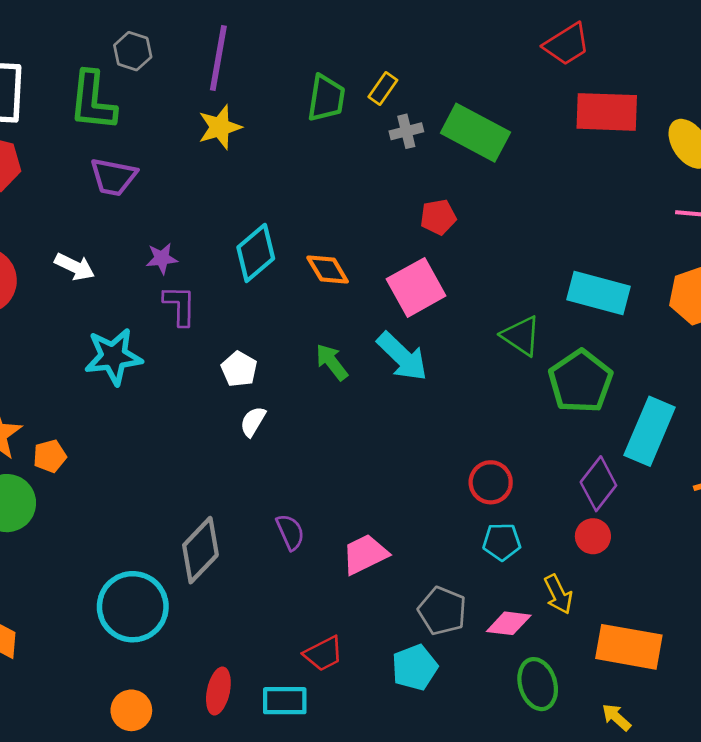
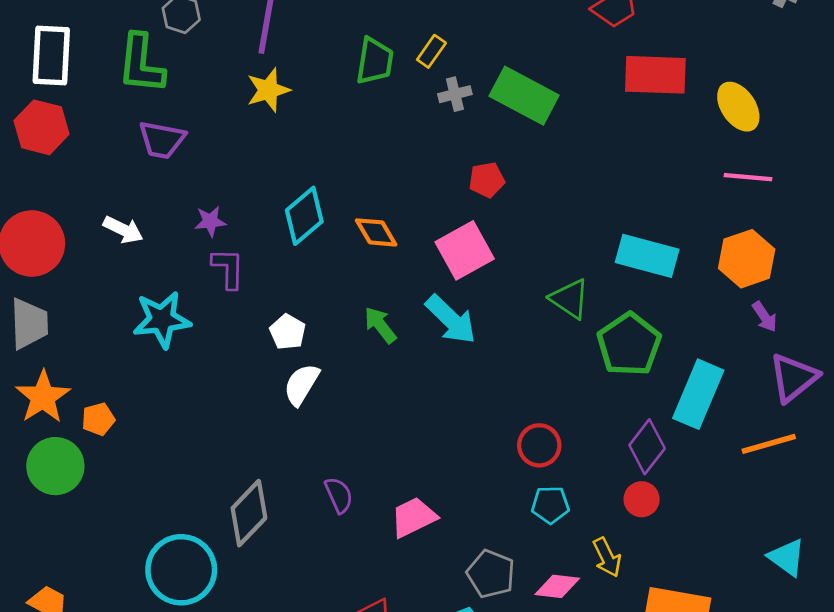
white semicircle: (253, 422) -> (301, 384), size x1.4

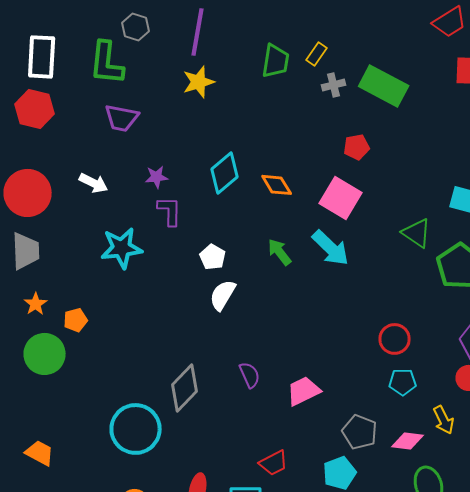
pink square: (465, 250) -> (341, 198), turned -30
orange star: (43, 397) -> (36, 304), size x0.6

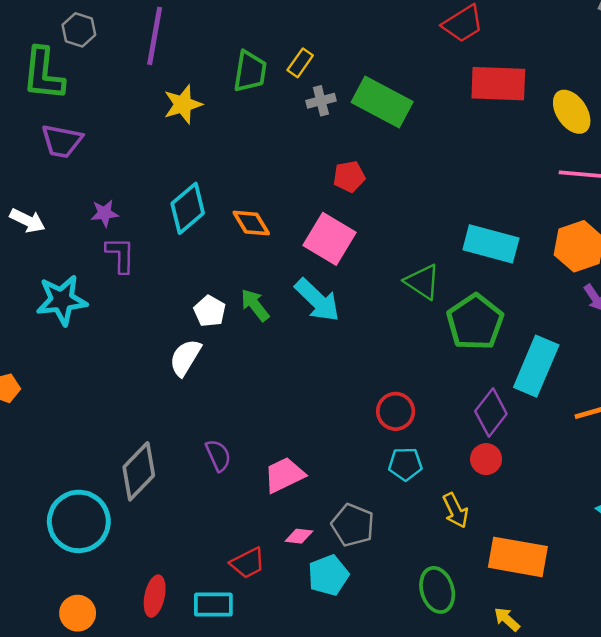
yellow star: (199, 82) -> (183, 104), moved
white pentagon: (213, 257) -> (210, 311), moved
pink diamond: (408, 441) -> (299, 536), moved, size x0.7

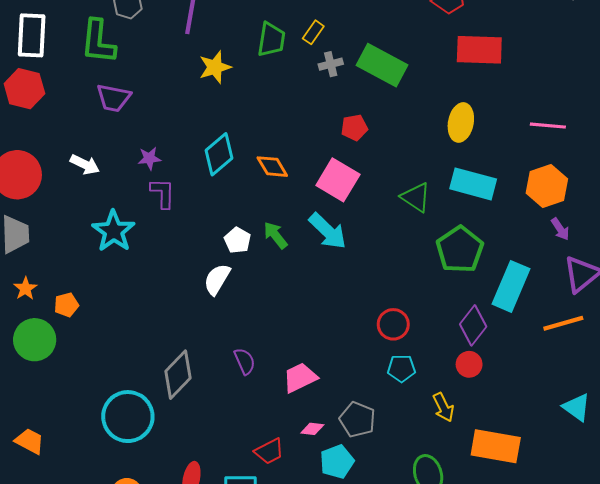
yellow ellipse: (572, 112) -> (461, 122), moved, turned 45
green triangle: (422, 282) -> (416, 197), moved
cyan star: (62, 300) -> (114, 231), turned -30

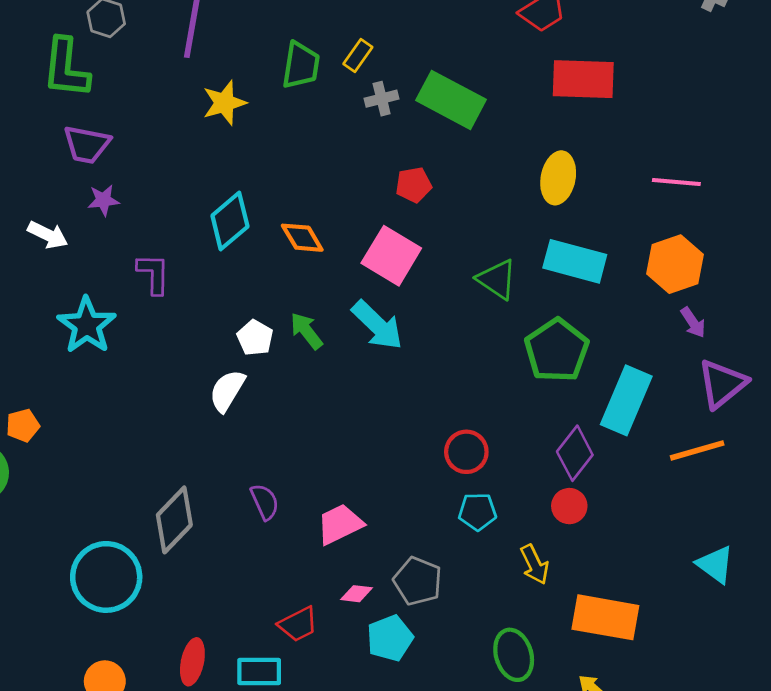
purple star: (149, 158) -> (103, 200), moved

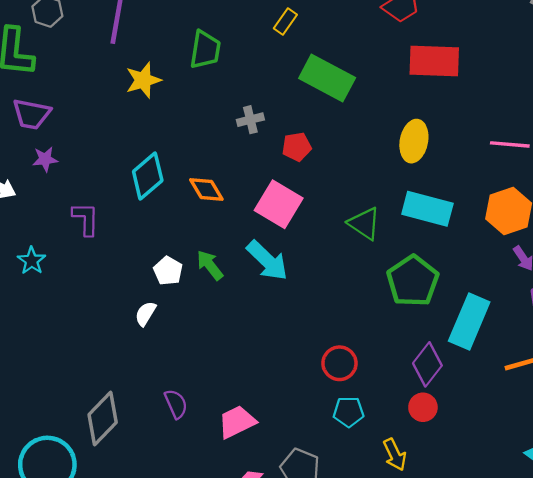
yellow rectangle: (358, 55) -> (285, 22), moved
gray cross: (382, 99) -> (250, 120), moved
cyan star: (87, 325) -> (32, 261), size x0.6
white semicircle: (227, 391) -> (145, 314), size x0.7

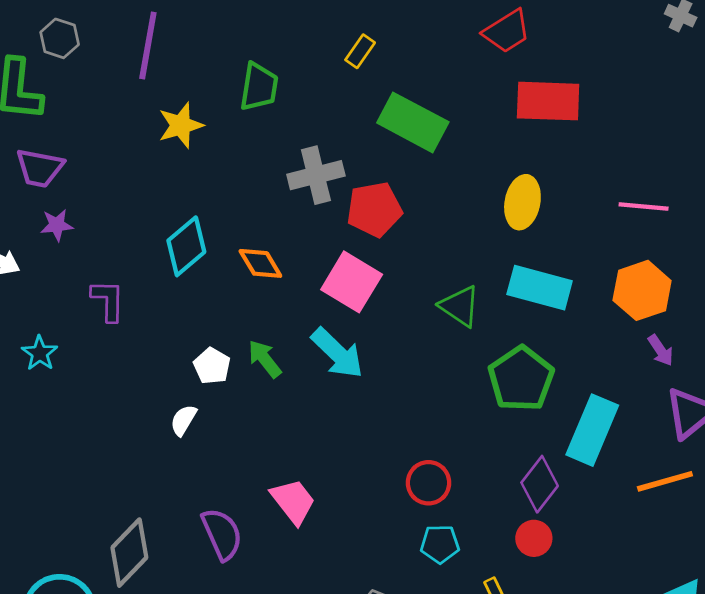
gray cross: (250, 120) -> (316, 175), size x1.6
red pentagon: (297, 147) -> (374, 209), size x1.5
purple semicircle: (176, 404) -> (222, 534), size x1.4
pink trapezoid: (237, 422) -> (293, 501), moved, turned 78

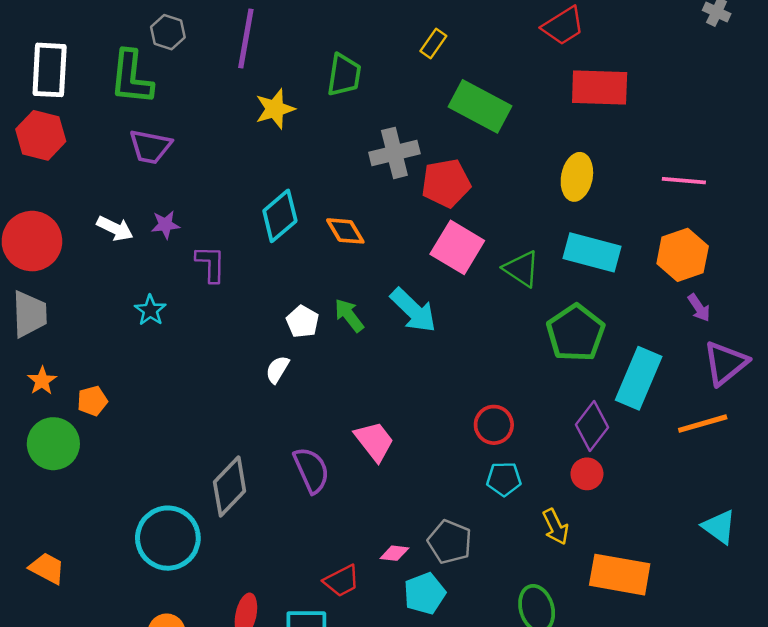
purple star: (57, 225) -> (165, 225), moved
pink square: (352, 282) -> (457, 247), moved

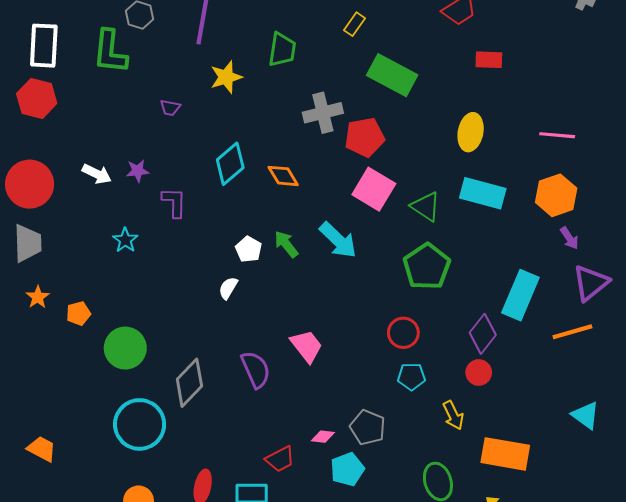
red rectangle: (600, 88) -> (489, 60), size x0.6
purple trapezoid: (150, 147) -> (170, 108), moved, size x0.6
green pentagon: (576, 333) -> (427, 267), moved
green circle: (53, 444) -> (125, 348), moved

